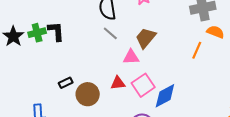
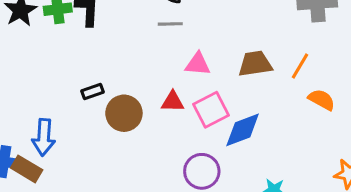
orange semicircle: (215, 32) -> (322, 100), moved
gray line: (110, 33) -> (170, 24), turned -49
brown trapezoid: (146, 38) -> (255, 64), moved, turned 35

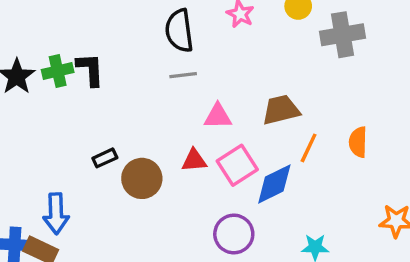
orange line: (300, 66) -> (309, 148), moved
orange semicircle: (322, 100) -> (358, 142), turned -112

